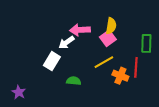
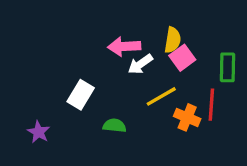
pink square: (108, 38) -> (182, 58), moved
white arrow: (66, 42) -> (140, 64), moved
purple star: (19, 92) -> (39, 132), moved

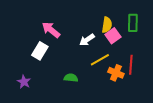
pink arrow: (124, 46) -> (51, 30), moved, turned 42
green rectangle: (227, 67) -> (133, 23), moved
white rectangle: (81, 95) -> (40, 51), moved

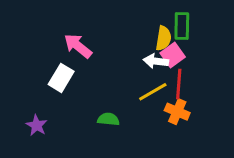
green rectangle: (133, 23) -> (182, 26), moved
white arrow: (87, 40) -> (156, 61), moved, turned 42
red line: (131, 65) -> (179, 84), moved

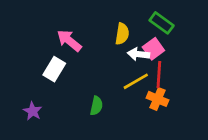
green rectangle: (182, 26) -> (162, 23), turned -55
yellow semicircle: (163, 38) -> (122, 34), moved
green semicircle: (108, 119) -> (96, 106), turned 96

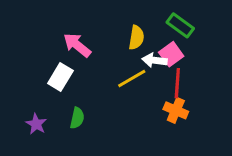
yellow line: (136, 81) -> (132, 79), moved
green semicircle: (96, 106) -> (77, 118), moved

